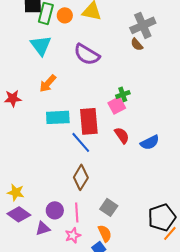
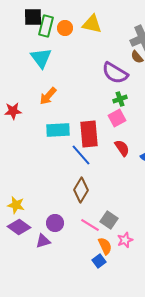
purple semicircle: (87, 54) -> (115, 73), moved
green cross: (123, 94) -> (120, 99), moved
pink line: (77, 212) -> (90, 225), moved, turned -54
pink star: (73, 235) -> (125, 240), moved

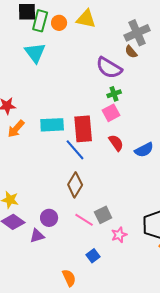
orange arrow: (48, 96) -> (16, 129), moved
gray square: (109, 220) -> (103, 215), turned 30
orange semicircle: (105, 246) -> (69, 278), moved

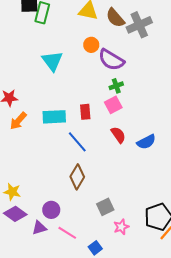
orange circle: (59, 23) -> (91, 45), moved
brown semicircle: (131, 52) -> (115, 18), moved, size x1.5
cyan triangle: (35, 53) -> (52, 61), moved
red rectangle: (83, 129) -> (85, 112), moved, size x0.6
pink line: (84, 220) -> (67, 233), moved

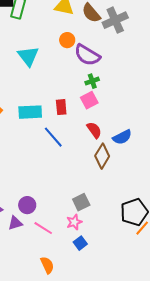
brown diamond: (77, 177) -> (102, 156), moved
pink star: (121, 227) -> (74, 222), moved
blue square: (95, 248) -> (80, 243), moved

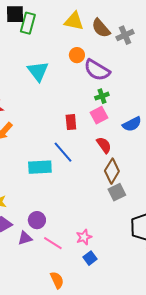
gray cross: (115, 20) -> (125, 35), size x0.7
cyan rectangle: (30, 112) -> (40, 167), moved
blue semicircle: (122, 137) -> (132, 124), moved
gray square: (81, 202) -> (117, 192), moved

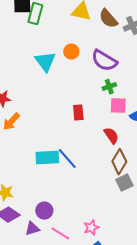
orange circle: (77, 55) -> (71, 52), moved
pink square: (99, 115) -> (118, 106), moved, turned 30
blue line: (63, 152) -> (67, 159), moved

